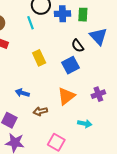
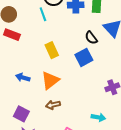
blue arrow: (22, 93) -> (23, 77), moved
orange triangle: (66, 96) -> (50, 80), moved

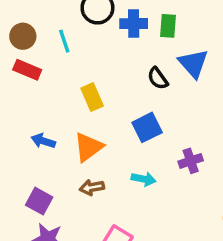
cyan line: (43, 14) -> (64, 41), moved
blue square: (84, 57) -> (147, 127), moved
cyan arrow: (98, 117) -> (144, 179), moved

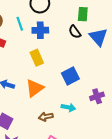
blue cross: (134, 24) -> (40, 30), moved
black semicircle: (158, 78) -> (75, 32), moved
brown arrow: (92, 187) -> (46, 117), moved

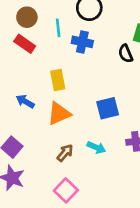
yellow rectangle: (37, 58) -> (58, 80), moved
brown arrow: (46, 117) -> (65, 153), turned 128

